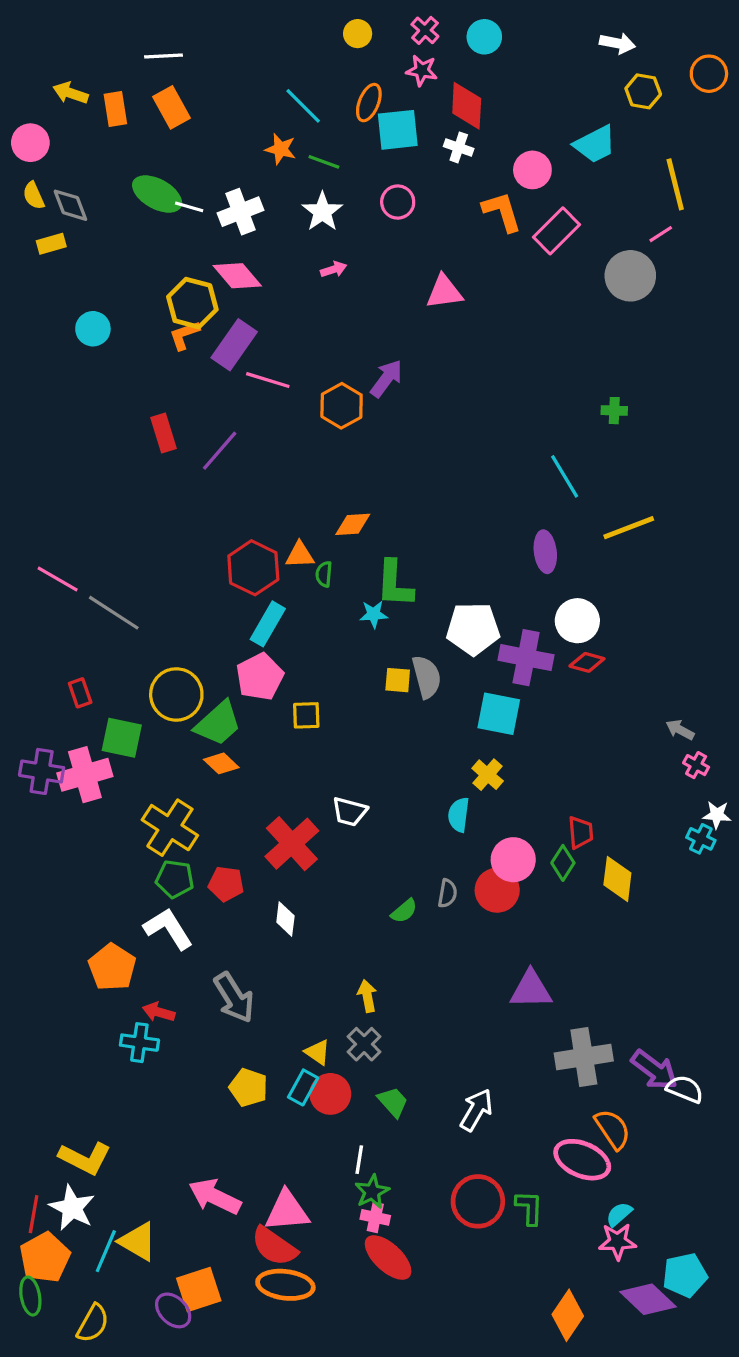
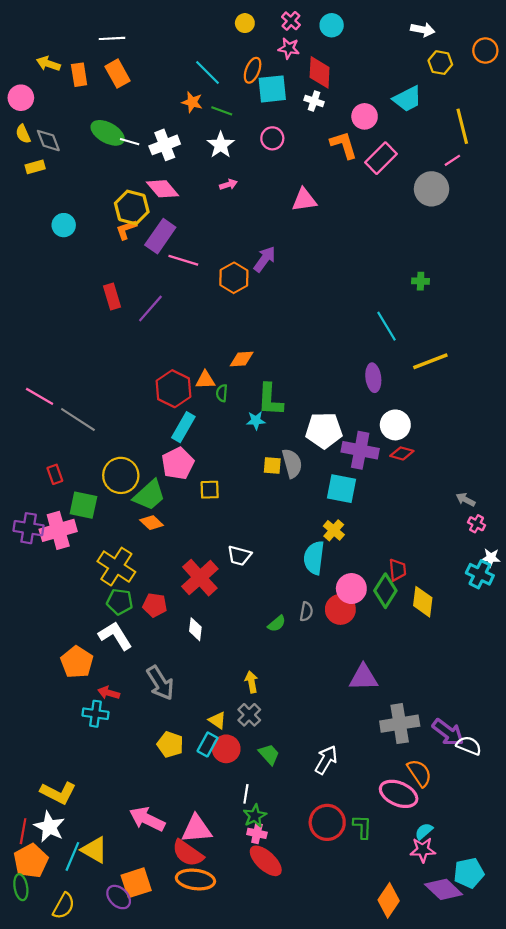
cyan semicircle: (459, 815) -> (314, 558), size x1.4
cyan cross: (701, 839) -> (480, 574), size x1.4
green diamond: (563, 863) -> (385, 591), size x1.4

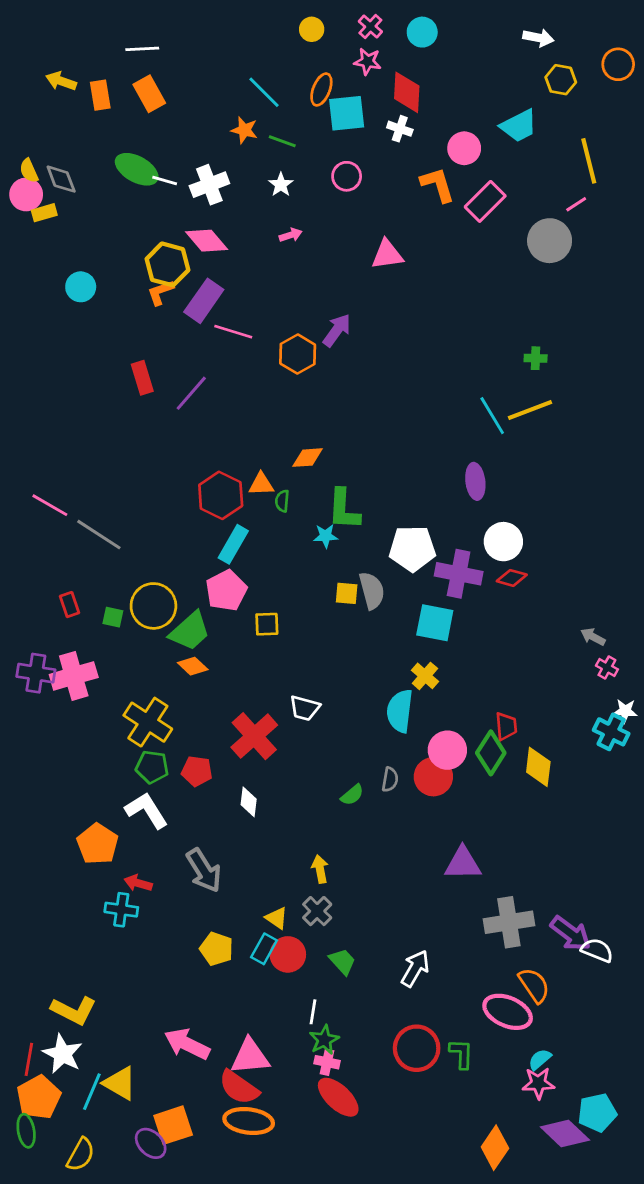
pink circle: (21, 98) -> (26, 194), moved
white star: (221, 145) -> (281, 185), size x0.7
yellow line: (430, 361) -> (530, 410), moved
green square: (83, 505) -> (113, 617), moved, size x0.6

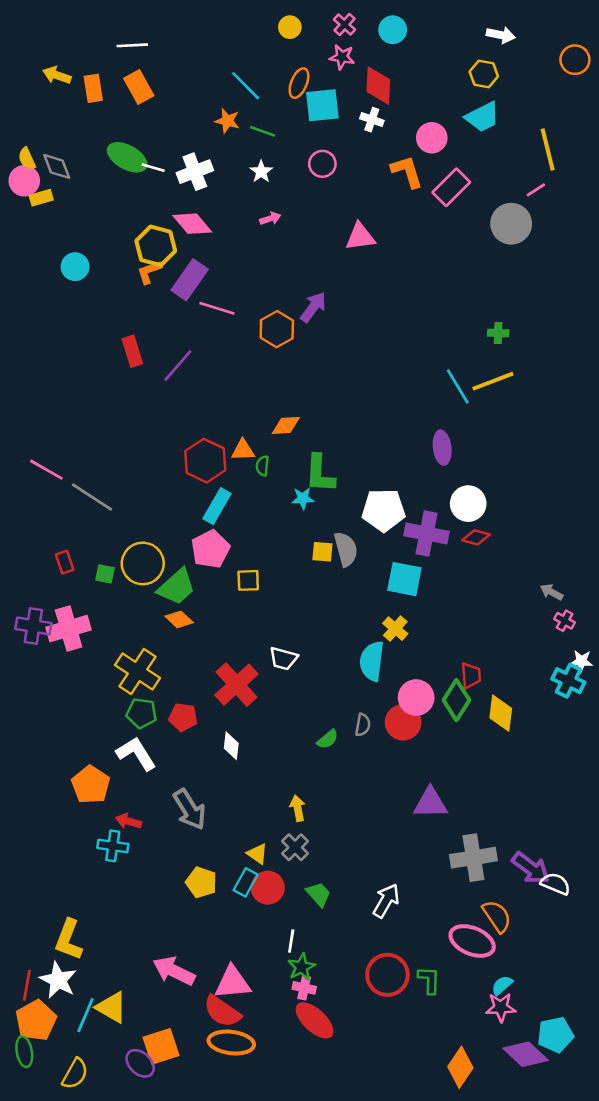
yellow hexagon: (561, 80) -> (484, 74), moved
yellow L-shape: (74, 1010) -> (69, 940), turned 84

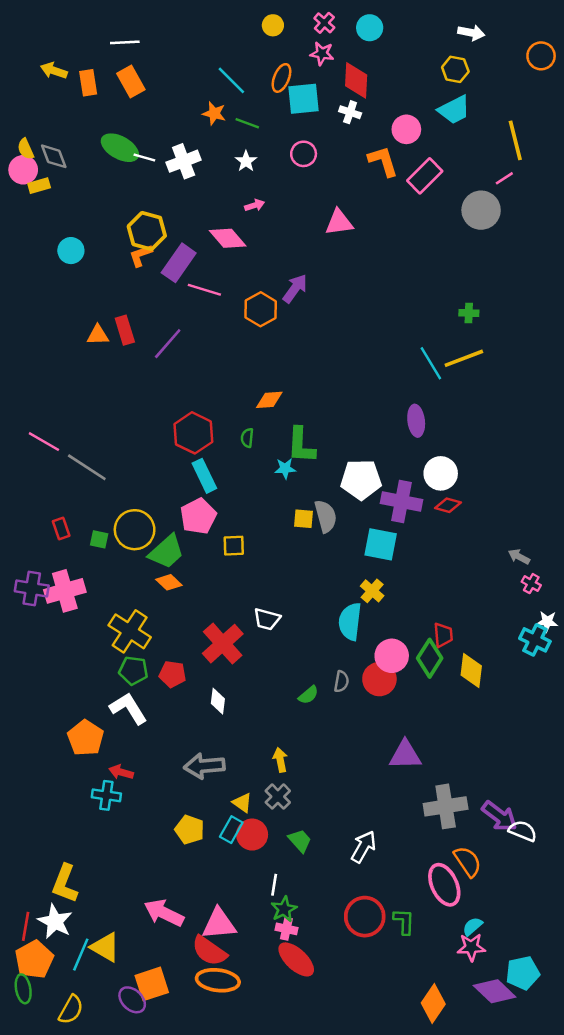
pink diamond: (192, 224) -> (228, 238), moved
orange triangle: (243, 450) -> (98, 335), moved
cyan rectangle: (217, 506) -> (204, 476), turned -56
gray arrow: (190, 810) -> (204, 766), moved, turned 117
pink ellipse: (472, 941) -> (444, 885), turned 42

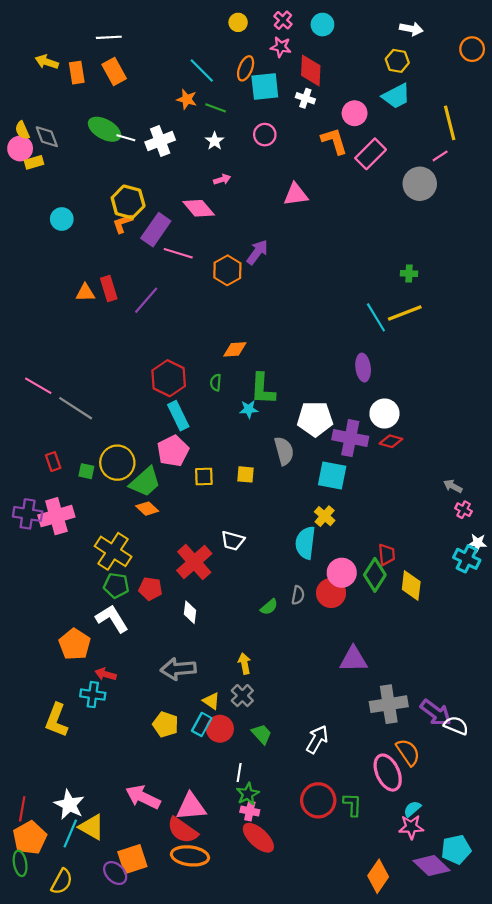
yellow square: (304, 519) -> (246, 474), moved
yellow L-shape: (65, 884) -> (56, 720), moved
white star: (55, 921) -> (69, 805), moved

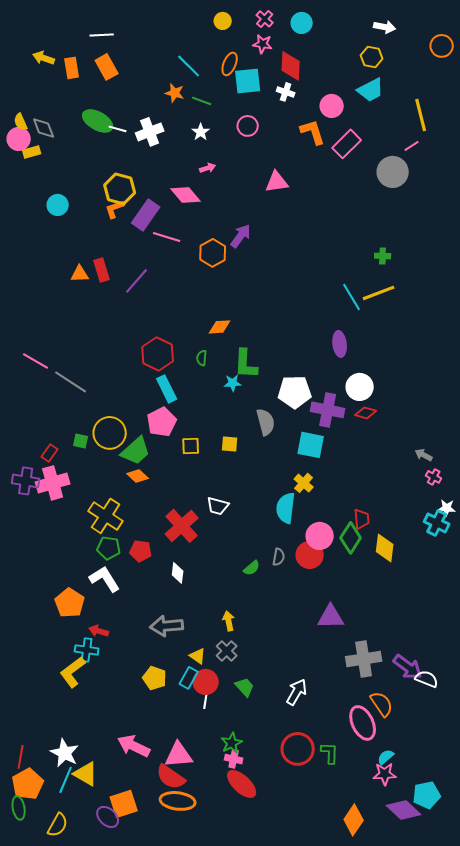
red rectangle: (53, 462) -> (50, 453), moved, turned 54
yellow L-shape: (56, 720) -> (73, 672), moved, turned 32
white line: (239, 773) -> (206, 700), moved

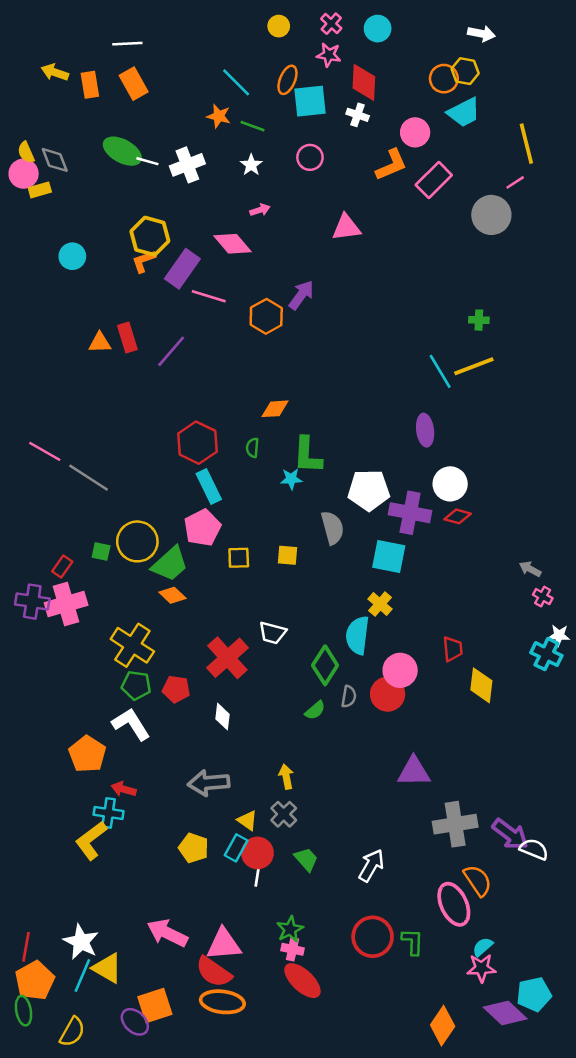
orange circle: (442, 46) -> (444, 79), moved
orange L-shape: (313, 132) -> (391, 165), turned 84
green diamond: (351, 538) -> (325, 665), moved

